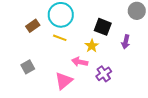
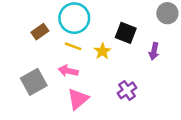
yellow star: (92, 46) -> (102, 51), moved
pink arrow: (80, 62) -> (68, 71), moved
gray square: (28, 67) -> (34, 82), size x1.5

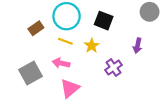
black square: (126, 33) -> (104, 21), moved
purple cross: (127, 90) -> (114, 68), moved

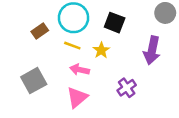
purple arrow: (138, 46) -> (152, 50), size x1.6
pink arrow: (61, 63) -> (80, 70), moved
purple cross: (114, 68) -> (127, 88), moved

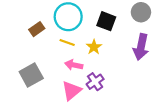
gray circle: (165, 13) -> (141, 12), moved
purple cross: (127, 88) -> (95, 82), moved

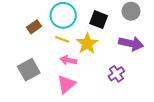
yellow star: (94, 47) -> (87, 44), size x1.5
purple arrow: (141, 47) -> (131, 44), turned -90
purple cross: (95, 82) -> (116, 74), moved

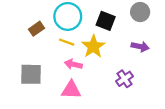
purple arrow: (131, 44) -> (140, 47), size x0.7
gray square: (29, 70) -> (31, 74), turned 30
pink triangle: (66, 84) -> (71, 90), turned 42

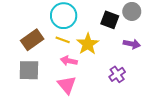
black square: (106, 21) -> (110, 20), moved
brown rectangle: (37, 29) -> (32, 40), moved, size x1.5
pink triangle: (71, 90) -> (67, 85), turned 48

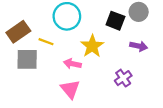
brown rectangle: (32, 40) -> (18, 32), moved
yellow line: (63, 40) -> (46, 42), moved
gray square: (29, 70) -> (27, 59), moved

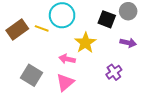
yellow line: (46, 42) -> (42, 28), moved
gray square: (27, 59) -> (32, 75), moved, turned 30
pink triangle: (70, 89) -> (65, 82), turned 30

